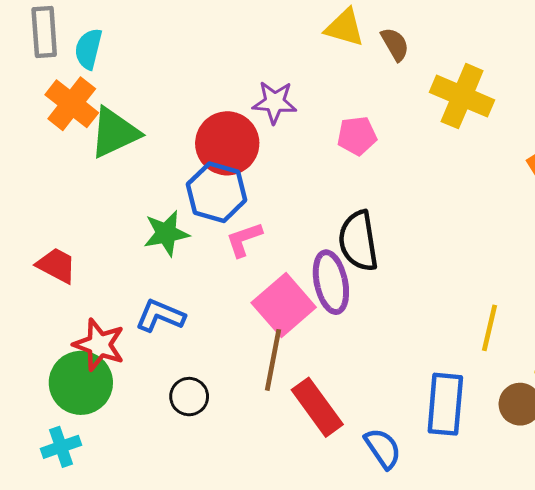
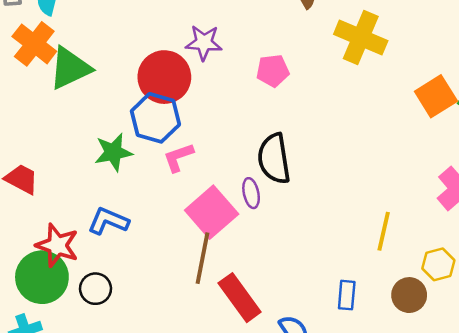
purple ellipse: (331, 282) -> (251, 193), size x0.6
black circle: (189, 397) -> (96, 289), moved
blue rectangle: (445, 404) -> (347, 295), size x0.6

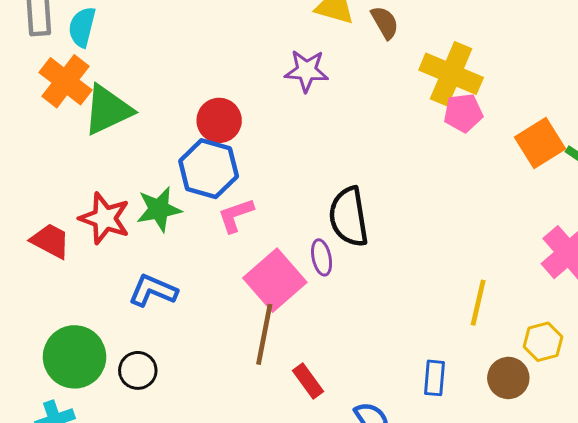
purple star: (204, 43) -> (306, 71), moved
pink pentagon: (273, 71) -> (463, 113), moved
red circle: (164, 77) -> (219, 120), size x0.7
red star: (57, 245) -> (105, 218), moved
red rectangle: (240, 298) -> (308, 381), size x0.6

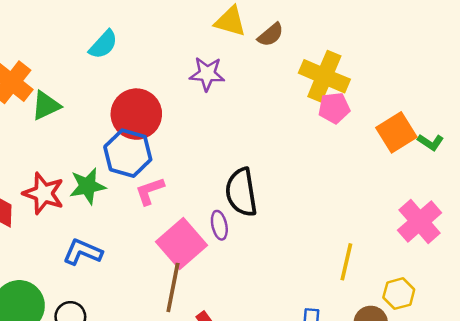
brown semicircle: (385, 23) -> (271, 35), turned 80
cyan semicircle: (82, 27) -> (103, 44), moved, turned -152
green triangle: (108, 110) -> (46, 106), size x0.7
red circle: (219, 120) -> (136, 114), size x1.4

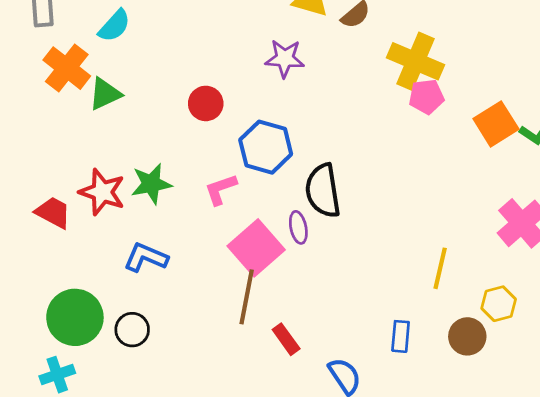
cyan semicircle: (103, 44) -> (114, 26), moved
red circle: (136, 114) -> (206, 103), size x0.6
blue hexagon: (128, 153) -> (266, 147), moved

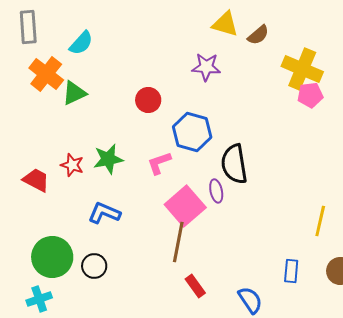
red star: (102, 192) -> (72, 165), size x0.7
red rectangle: (286, 339) -> (195, 286), moved

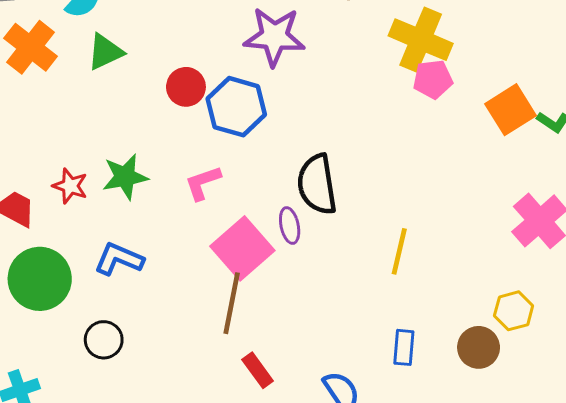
purple star: (206, 67) -> (274, 37), size x1.4
green triangle: (74, 93) -> (105, 52), moved
blue hexagon: (192, 132) -> (236, 107), moved
yellow line: (320, 221) -> (399, 251), moved
green circle: (52, 257) -> (40, 279), moved

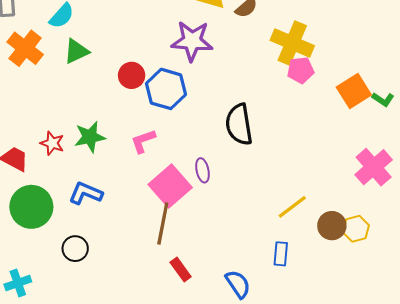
black semicircle: (317, 184) -> (239, 124), moved
yellow line: (399, 251) -> (292, 207), moved, turned 40
brown circle: (479, 347) -> (332, 226), moved

